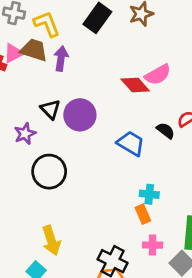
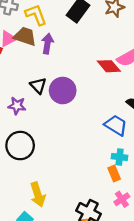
purple star: (25, 134) -> (17, 106), turned 30
blue trapezoid: (131, 143) -> (116, 125), moved
black circle: (49, 172) -> (20, 146), moved
pink cross: (153, 245) -> (122, 199), turned -35

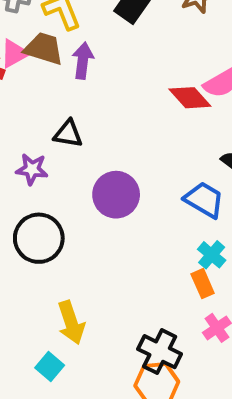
black triangle: (38, 86) -> (68, 134), turned -36
purple circle: (63, 91) -> (116, 195), moved
cyan cross: (120, 157) -> (212, 255), turned 35

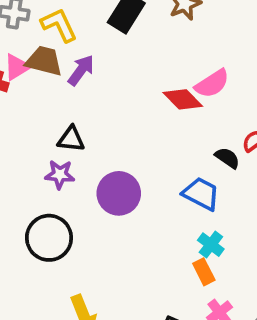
purple arrow: (83, 61) -> (81, 70), turned 32
purple star: (32, 169) -> (60, 174), moved

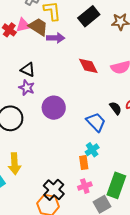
purple arrow: (81, 70) -> (56, 38), turned 36
red diamond: (183, 99) -> (88, 66), moved
black triangle: (71, 139) -> (28, 70), moved

